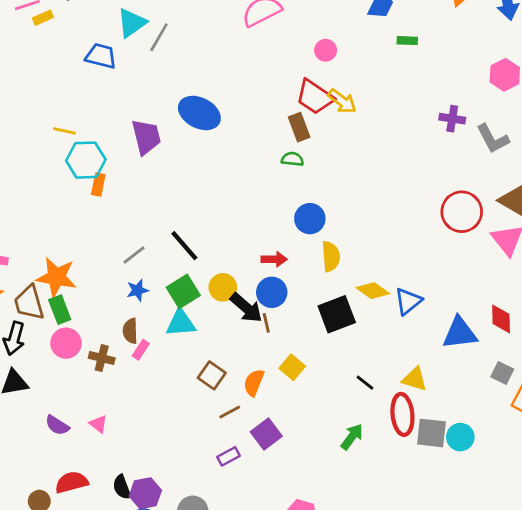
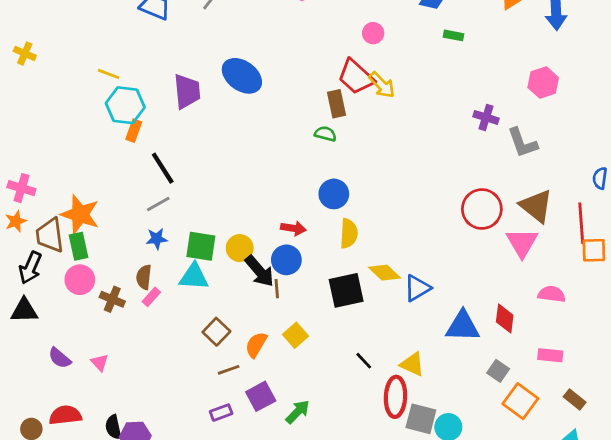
black line: (184, 246) -> (163, 168), moved
green square: (183, 291) -> (201, 246), turned 32
green arrow: (352, 437) -> (298, 412), moved

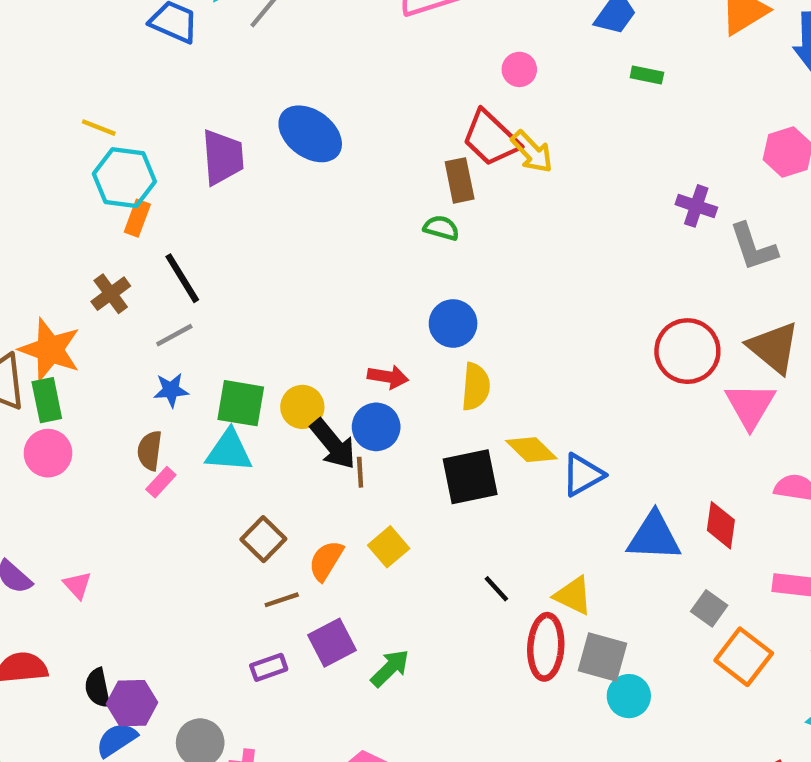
brown cross: (112, 299) -> (111, 294), moved, turned 30
gray square: (421, 419) -> (603, 657), moved

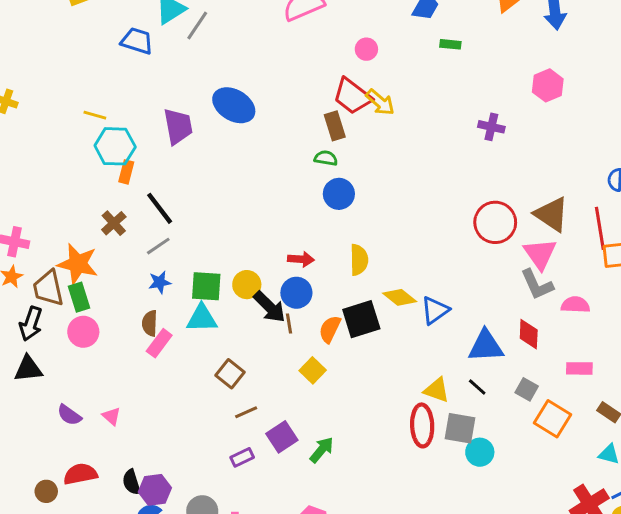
gray L-shape: (753, 247) -> (537, 285), moved
blue circle: (453, 323) -> (339, 194), moved
pink rectangle: (161, 482) -> (159, 343), size x1.4
orange semicircle: (326, 561) -> (330, 329), moved
black line: (496, 589) -> (477, 387), moved

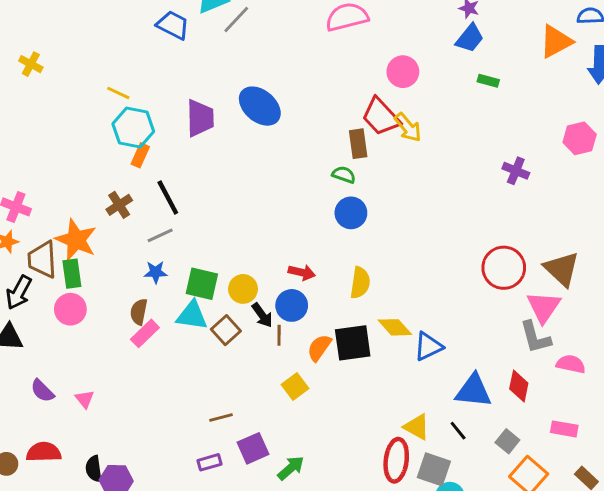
pink circle: (366, 49) -> (403, 72), size x1.4
black arrow: (269, 307) -> (262, 315), size x0.7
brown square: (230, 374) -> (226, 330), moved

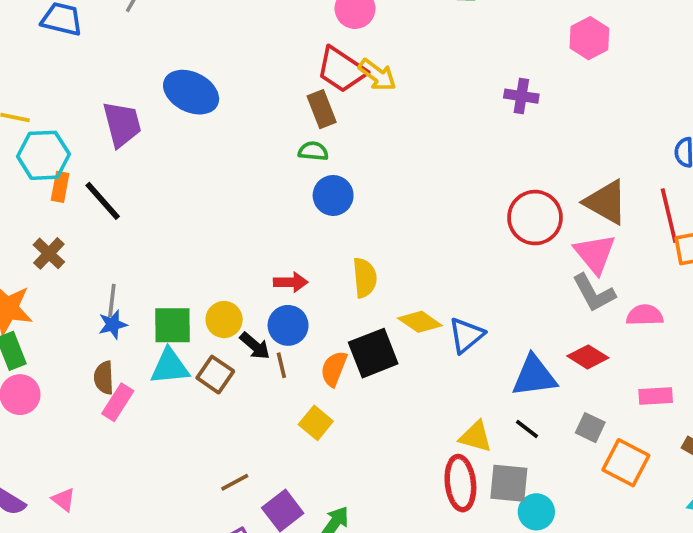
black line: (168, 198) -> (103, 201), moved
gray line: (160, 235) -> (112, 300), moved, turned -45
red diamond: (519, 386) -> (588, 357), turned -56

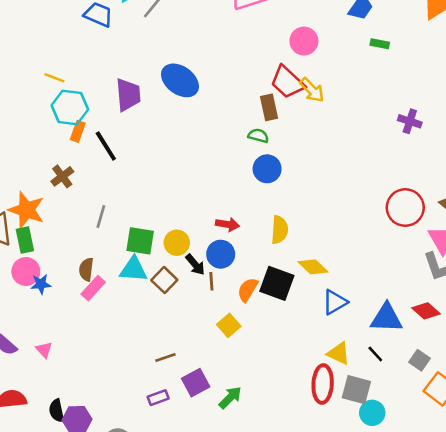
blue star: (113, 325) -> (41, 284), moved
blue triangle: (466, 335) -> (335, 302), moved
black square: (373, 353) -> (277, 283), turned 32

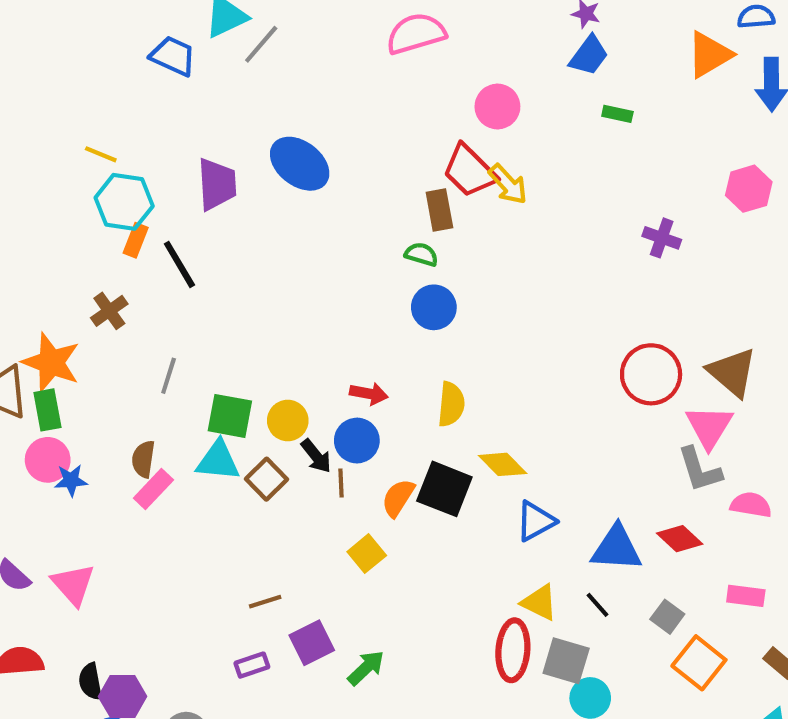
pink triangle: (44, 350) -> (73, 584), size x1.6

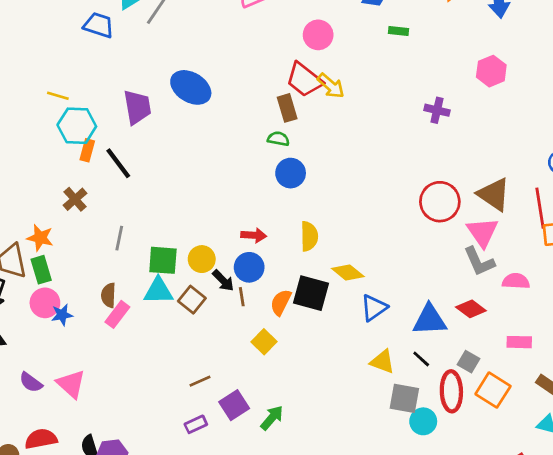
orange star: (51, 362) -> (40, 238), size x0.7
red ellipse: (513, 650) -> (451, 391), moved

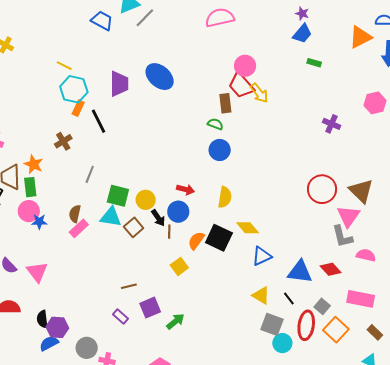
pink circle: (318, 35) -> (245, 66), moved
pink rectangle: (519, 342) -> (361, 299), size x1.5
purple rectangle: (196, 424) -> (121, 316), turned 56

